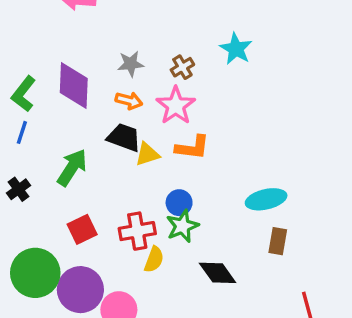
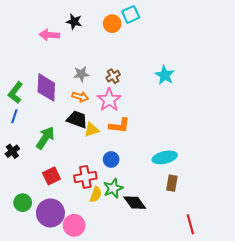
cyan star: (236, 49) -> (165, 75), moved
green star: (182, 226) -> (113, 188), moved
green circle: (35, 273) -> (23, 203), size x0.6

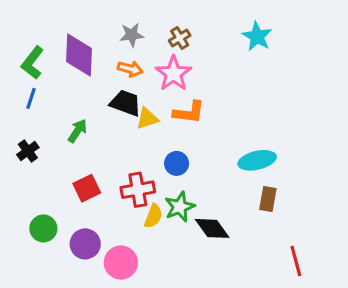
green arrow: (45, 138) -> (77, 131), size x0.7
purple circle: (50, 213) -> (85, 244), size x0.7

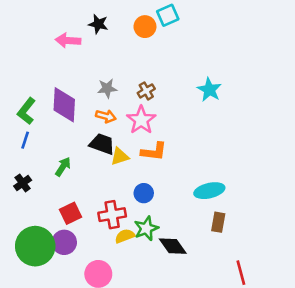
yellow semicircle: (153, 216) -> (125, 236), turned -132
green circle: (43, 228) -> (35, 246), size x1.8
purple circle: (85, 244) -> (64, 242), moved

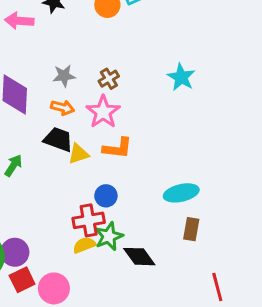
red square: (71, 213) -> (22, 280), moved
red cross: (112, 215) -> (89, 220), moved

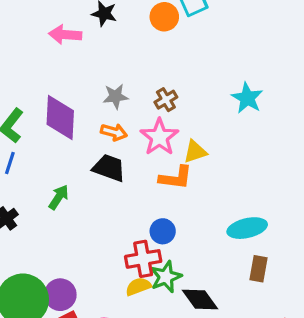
yellow triangle: (78, 154) -> (195, 152), moved

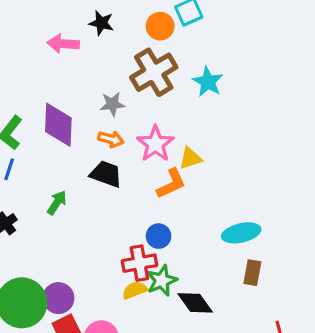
cyan star: (247, 98) -> (208, 82), moved
brown cross: (166, 100) -> (154, 72), moved, size x2.0
orange L-shape: (176, 178) -> (171, 184), turned -32

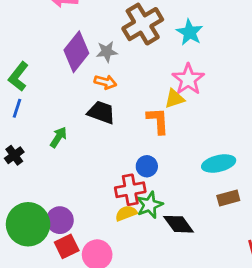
purple diamond: (58, 125) -> (76, 52), moved, turned 36
pink star: (155, 144) -> (188, 79), moved
orange L-shape: (171, 184) -> (158, 121), turned -68
brown rectangle: (252, 273) -> (228, 198), turned 65

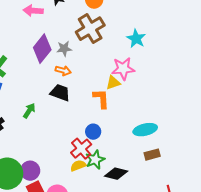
cyan star: (190, 32) -> (136, 39), moved
pink star: (188, 79) -> (123, 69), turned 30
red cross: (130, 190) -> (81, 149), turned -30
black diamond: (179, 224) -> (116, 174), turned -40

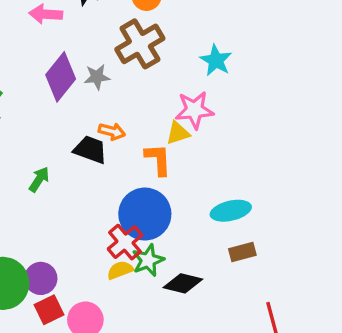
orange arrow: (63, 71) -> (112, 131), moved
blue circle: (93, 132) -> (145, 214), size x2.0

